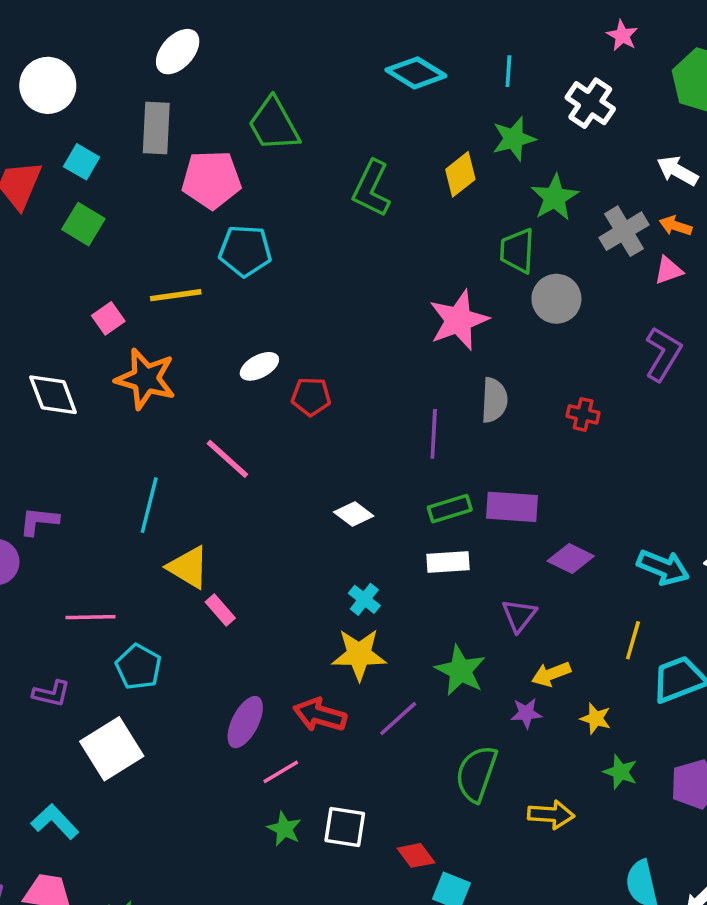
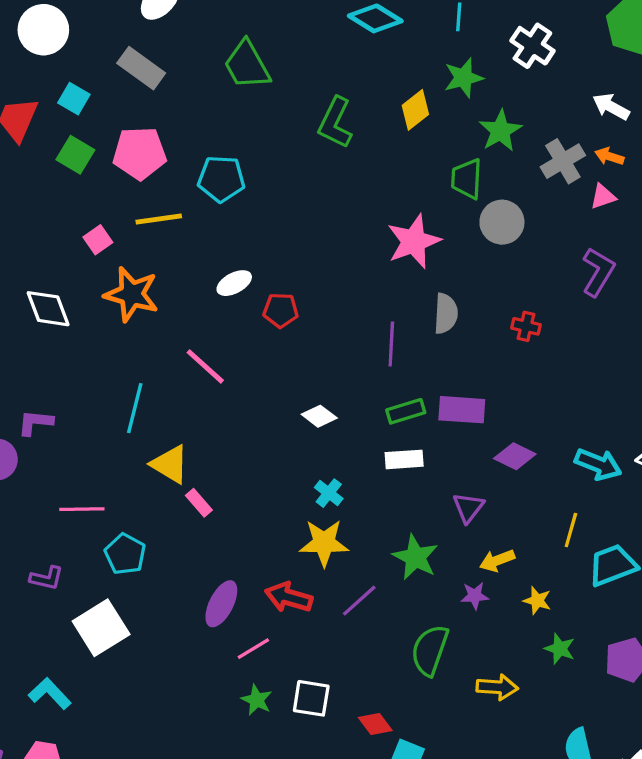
gray rectangle: (156, 128) -> (141, 68), turned -57
pink pentagon: (211, 180) -> (140, 153), moved

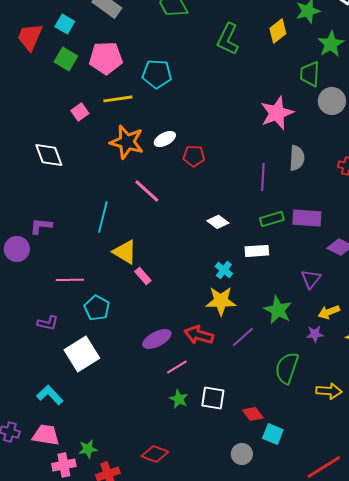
orange star: (132, 294) -> (127, 142), moved
white rectangle: (404, 459) -> (257, 251), moved
purple ellipse: (221, 604) -> (157, 339), turned 36

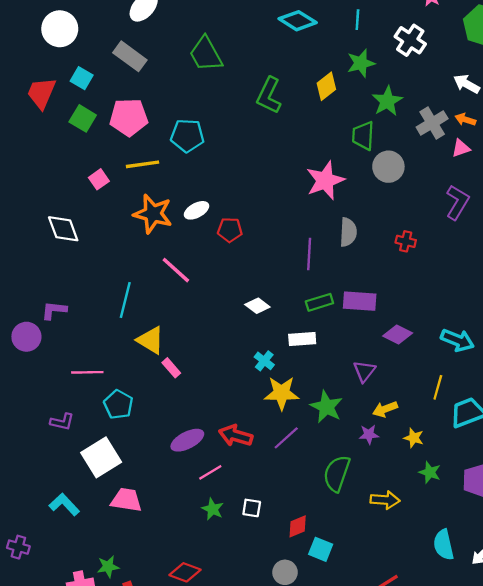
yellow star: (221, 301) -> (282, 393), moved
white square: (213, 398) -> (252, 508), size x0.7
red diamond: (253, 414) -> (298, 526), turned -75
pink trapezoid: (46, 435) -> (126, 500), moved

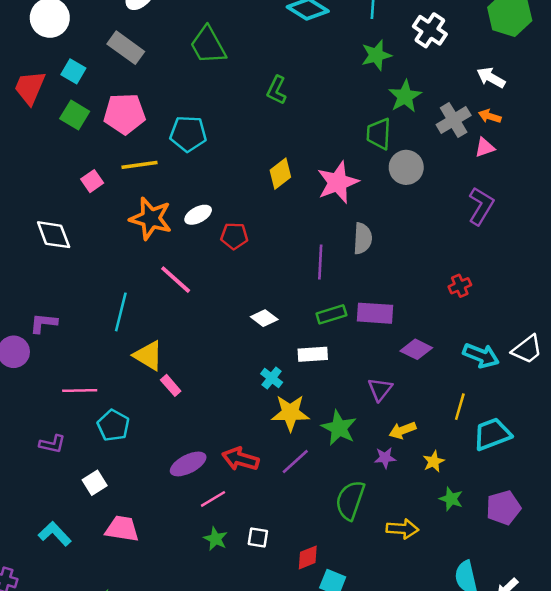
yellow diamond: (326, 86) -> (280, 174), moved
green L-shape: (269, 95) -> (277, 90), size x0.7
red cross: (406, 241) -> (460, 286), moved, turned -36
yellow star: (414, 438) -> (434, 461), turned 30
white square: (101, 457) -> (95, 483), size x0.6

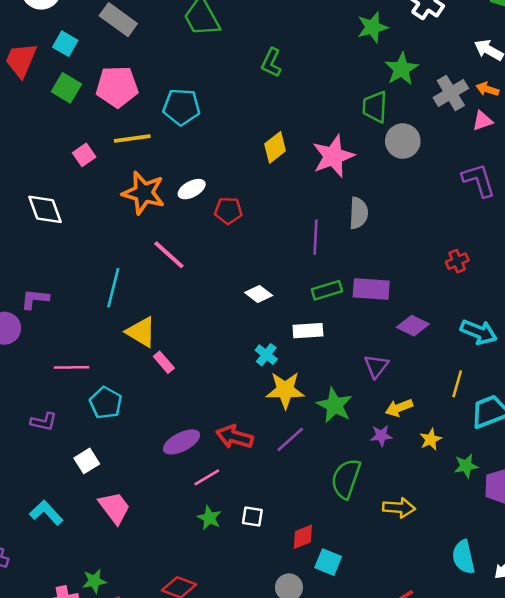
purple L-shape: (481, 206) -> (479, 180), turned -48
green star: (451, 499) -> (466, 466), moved, turned -30
pink trapezoid: (122, 529) -> (115, 508), turned 44

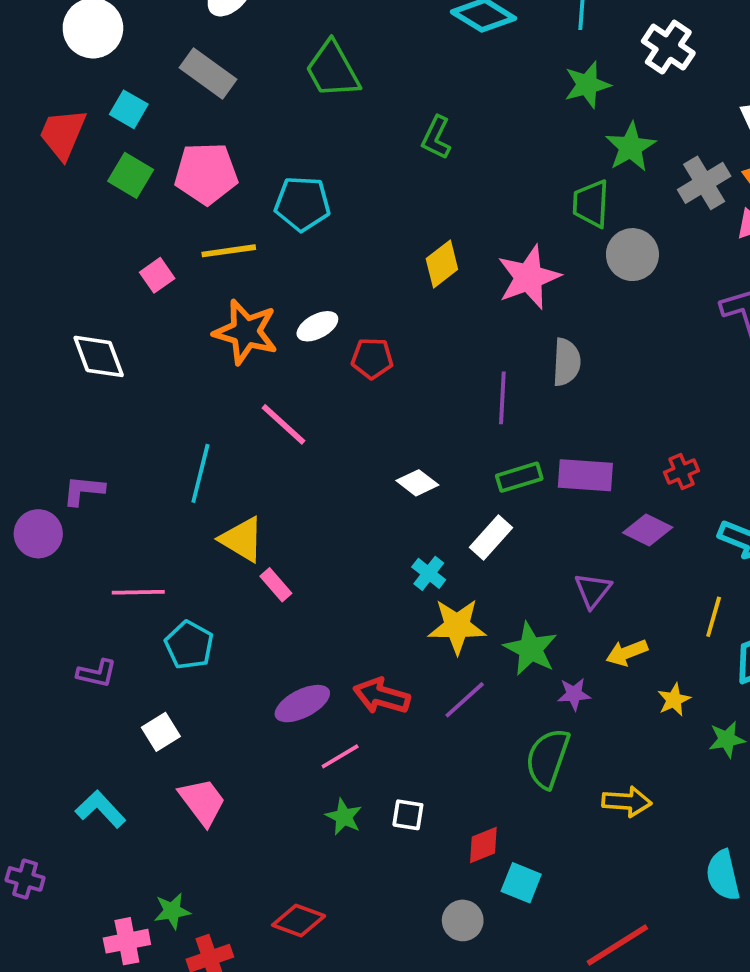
red cross: (457, 261) -> (682, 472), moved
white rectangle: (308, 331) -> (491, 538), turned -44
purple star: (381, 436) -> (574, 694), moved

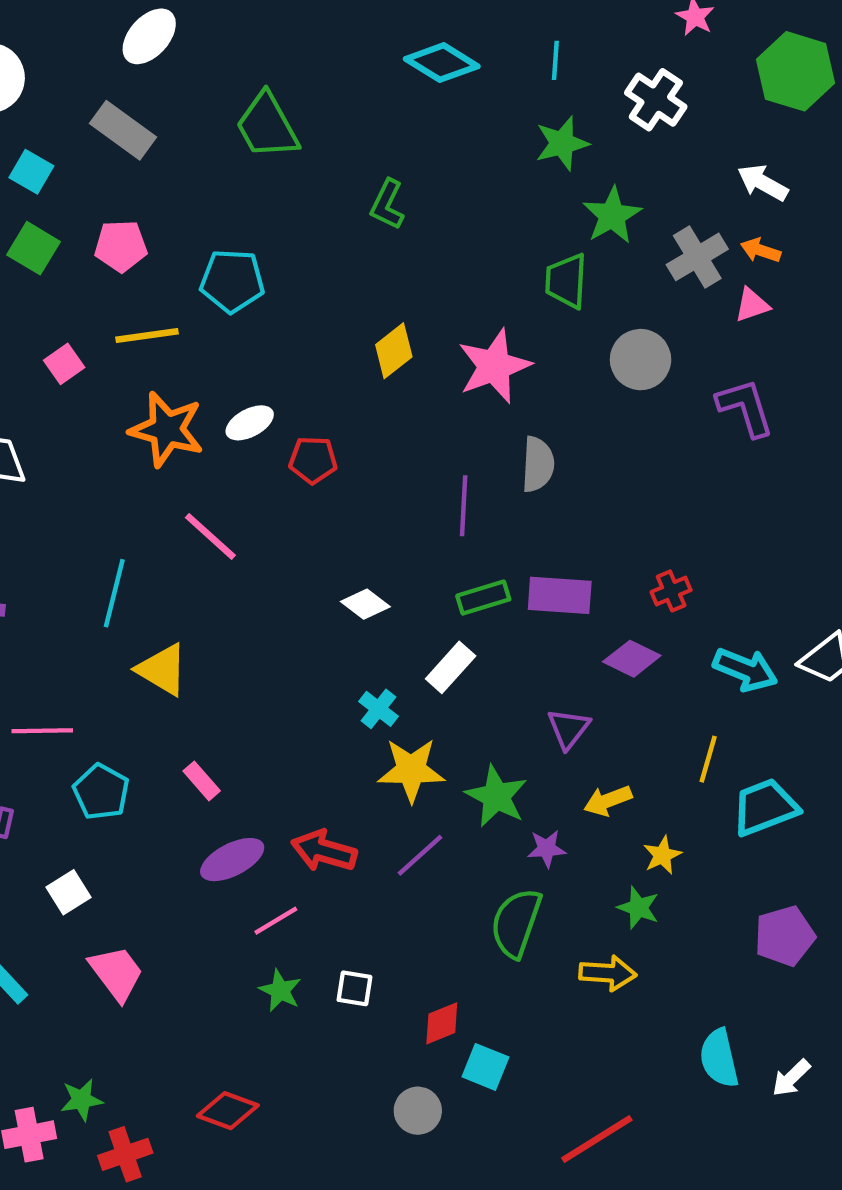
pink pentagon: (206, 173) -> (121, 246), size x0.7
gray circle: (632, 255) -> (641, 360), moved
pink rectangle: (276, 585) -> (202, 781), moved
green star: (727, 739) -> (638, 908), moved, turned 30

